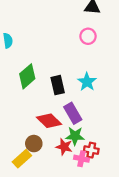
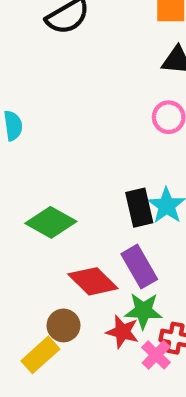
green diamond: (27, 76) -> (51, 222), moved, turned 70
black rectangle: (58, 85) -> (139, 208), moved
pink cross: (81, 159) -> (156, 355), turned 32

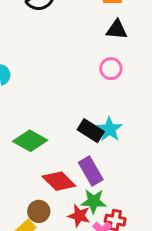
black rectangle: (139, 208) -> (91, 131), turned -45

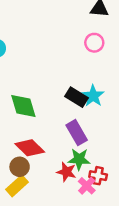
green diamond: (30, 141) -> (23, 106), turned 44
red diamond: (59, 181) -> (30, 148), moved
brown circle: (39, 211) -> (20, 167), moved

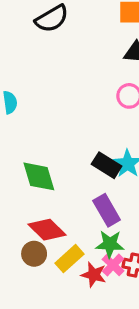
red star: (66, 172) -> (94, 275), moved
yellow rectangle: (17, 186) -> (70, 259), moved
pink cross: (87, 186) -> (113, 265), moved

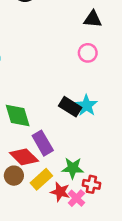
purple rectangle: (107, 210) -> (43, 143), moved
pink cross: (113, 265) -> (76, 198), moved

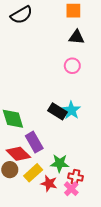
pink cross: (76, 198) -> (71, 189), moved

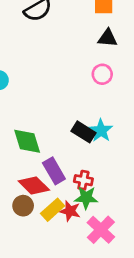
red cross: (75, 177) -> (83, 180), moved
red star: (49, 183) -> (70, 211), moved
pink cross: (71, 189) -> (101, 230), size x1.5

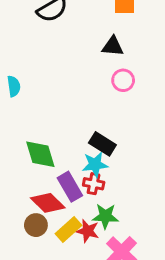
black triangle: (108, 38) -> (113, 46), moved
cyan star: (101, 131) -> (95, 164), moved, turned 30
red cross: (83, 180) -> (94, 184), moved

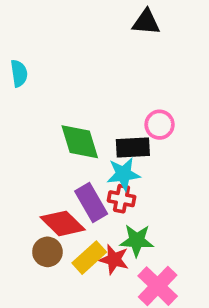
pink circle: (123, 80) -> (160, 125), moved
black rectangle: (102, 144) -> (133, 147), turned -35
green diamond: (40, 154) -> (80, 142), moved

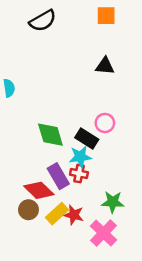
black triangle: (146, 22) -> (105, 66), moved
black rectangle: (133, 147) -> (87, 139), turned 35
green star: (137, 240) -> (113, 202), moved

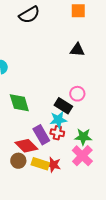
green diamond: (50, 135) -> (19, 103), moved
green star: (113, 202) -> (83, 137), moved
yellow rectangle: (57, 214) -> (40, 164), turned 60
pink cross: (104, 233) -> (82, 156), moved

